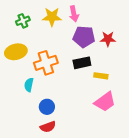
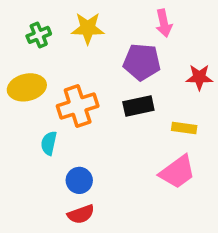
pink arrow: (74, 14) -> (164, 23), moved
red star: (108, 39) -> (199, 77), moved
yellow rectangle: (101, 76) -> (184, 128), moved

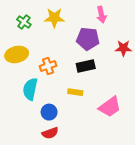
green cross: (39, 35) -> (24, 22), turned -32
orange cross: (78, 106) -> (48, 66), size x0.7
yellow rectangle: (184, 128) -> (75, 92), moved
cyan semicircle: (49, 143) -> (30, 89), size x1.5

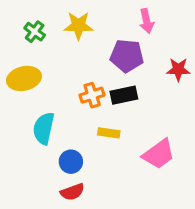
orange cross: (48, 66) -> (92, 95), moved

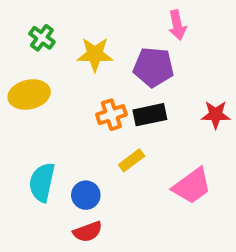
yellow star: (78, 26) -> (95, 54), moved
red star: (178, 69) -> (216, 115), moved
cyan semicircle: (44, 128) -> (42, 182), moved
yellow rectangle: (109, 133) -> (132, 160), turned -45

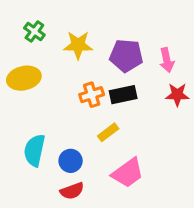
pink arrow: (177, 25) -> (167, 60), moved
pink trapezoid: (192, 186) -> (128, 173), moved

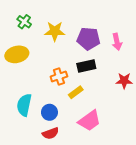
orange cross: (92, 95) -> (59, 76), moved
red star: (177, 95) -> (124, 81), moved

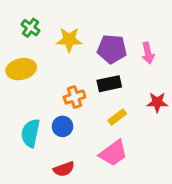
yellow rectangle: (76, 92) -> (117, 117), moved
blue circle: (49, 112) -> (63, 126), moved

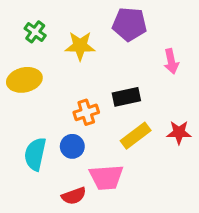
purple pentagon: (112, 49) -> (129, 24), moved
red star: (157, 102) -> (179, 132), moved
yellow rectangle: (117, 117) -> (136, 136), size x1.4
pink trapezoid: (113, 153) -> (106, 177), moved, turned 32

